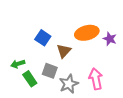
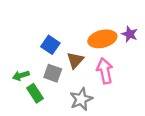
purple star: (110, 39) -> (130, 34), moved
gray square: (50, 71) -> (53, 73), moved
pink arrow: (96, 79) -> (105, 71), moved

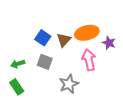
purple star: (130, 34) -> (109, 43), moved
brown triangle: (75, 60) -> (64, 40), moved
green rectangle: (35, 93) -> (17, 87), moved

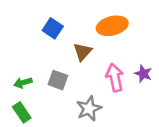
orange ellipse: (87, 33) -> (112, 26), moved
blue square: (43, 38) -> (53, 28), moved
purple star: (109, 43) -> (143, 74), moved

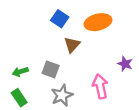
blue square: (53, 28) -> (60, 19), moved
pink arrow: (115, 77) -> (100, 86), moved
gray star: (89, 109) -> (62, 95), moved

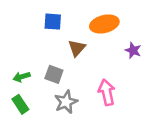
blue square: (60, 19) -> (53, 22), moved, turned -30
purple star: (125, 64) -> (133, 50), moved

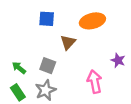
purple star: (133, 50) -> (118, 60), moved
green arrow: (22, 77) -> (19, 68), turned 56
gray star: (66, 102) -> (46, 90), moved

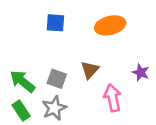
brown triangle: (68, 42) -> (90, 70), moved
green arrow: (19, 68) -> (22, 81), size x1.5

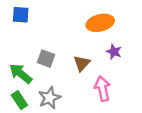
blue square: (55, 23) -> (21, 15), moved
purple star: (141, 72) -> (114, 52), moved
gray square: (57, 79) -> (46, 59), moved

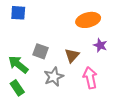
gray star: (49, 98) -> (54, 77), moved

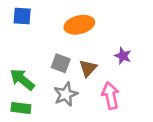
orange ellipse: (88, 20) -> (79, 25), moved
gray square: (41, 51) -> (61, 63), moved
green rectangle: (17, 88) -> (21, 108), turned -49

